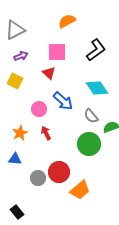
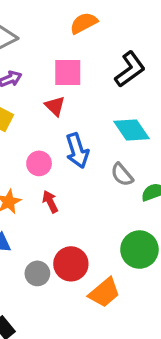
blue arrow: (63, 101) -> (77, 151), turned 30
green circle: (89, 144) -> (139, 250), moved

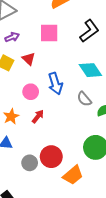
red triangle: (55, 106) -> (29, 59), moved
red arrow: (50, 202) -> (38, 116), turned 64

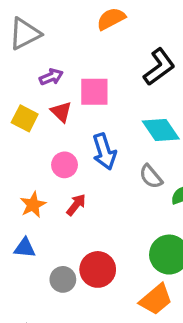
pink square: (49, 33) -> (94, 92), moved
purple arrow: (12, 37) -> (51, 77), moved
orange trapezoid: (73, 175) -> (156, 299), moved

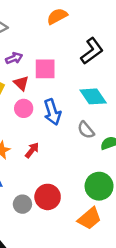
pink circle: (65, 165) -> (24, 108), moved

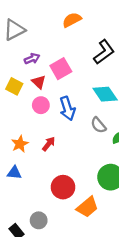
pink square: (45, 69) -> (61, 69), turned -30
gray circle: (22, 204) -> (39, 220), moved
orange trapezoid: (89, 218) -> (87, 207), moved

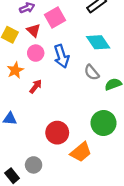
orange star: (20, 144) -> (15, 70), moved
red arrow: (49, 144) -> (36, 86), moved

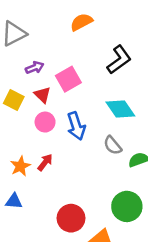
orange star: (15, 70) -> (20, 166), moved

